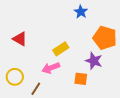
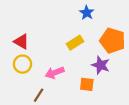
yellow rectangle: (61, 49) -> (75, 43), moved
yellow circle: (15, 77) -> (22, 64), moved

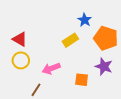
blue star: (87, 13) -> (85, 20), moved
purple star: (101, 65) -> (104, 67), moved

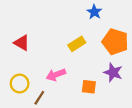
blue star: (85, 20) -> (94, 12), moved
yellow circle: (21, 60) -> (20, 83), moved

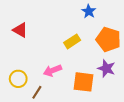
red triangle: (22, 43) -> (20, 30), moved
orange square: (89, 87) -> (84, 82), size x1.5

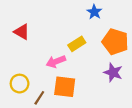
pink arrow: (52, 71) -> (56, 61), moved
orange square: (84, 82) -> (65, 87), moved

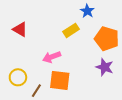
yellow rectangle: (77, 44) -> (71, 30), moved

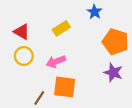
yellow rectangle: (71, 30) -> (61, 28), moved
yellow circle: (18, 77) -> (24, 56), moved

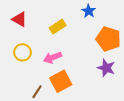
red triangle: (22, 32) -> (19, 19), moved
orange square: (65, 87) -> (61, 81), turned -35

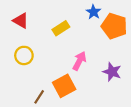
orange pentagon: (108, 39) -> (114, 26), moved
pink arrow: (52, 58) -> (79, 61), moved, turned 138

